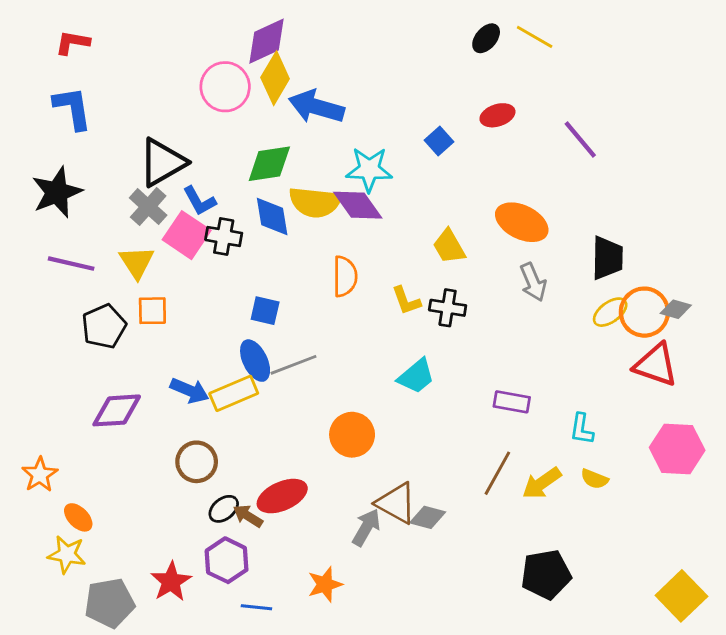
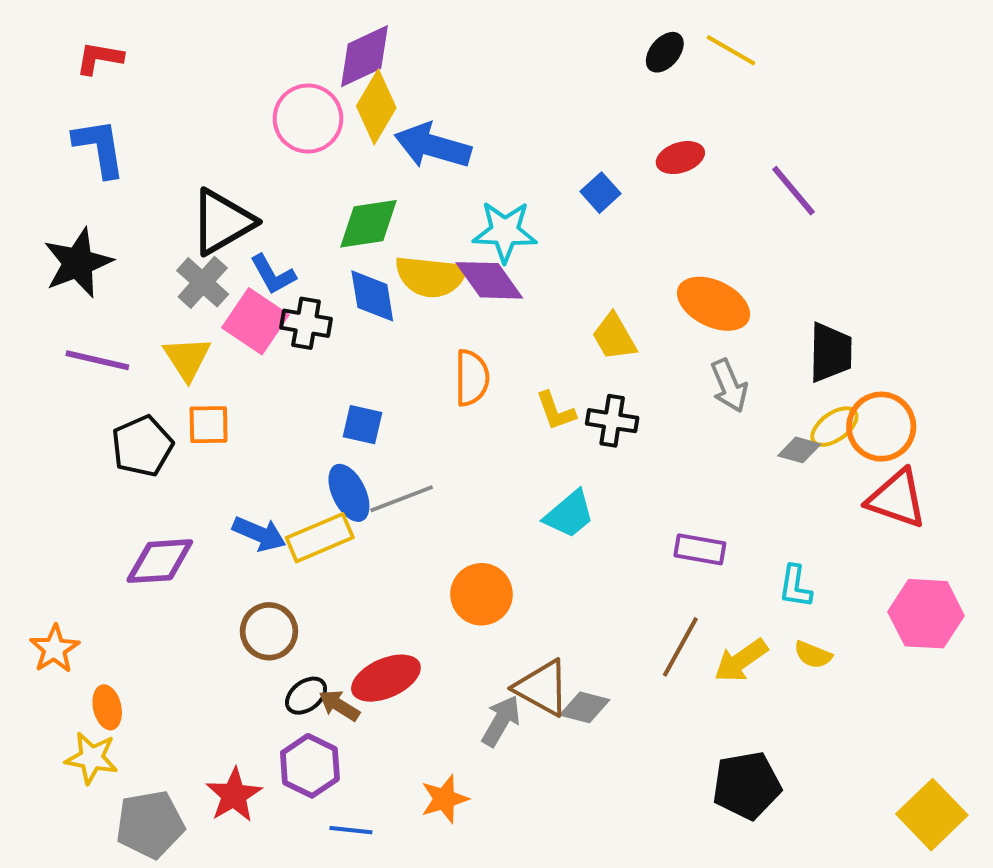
gray diamond: (676, 309) -> (799, 450), moved
orange ellipse: (78, 517) -> (107, 707), turned 32

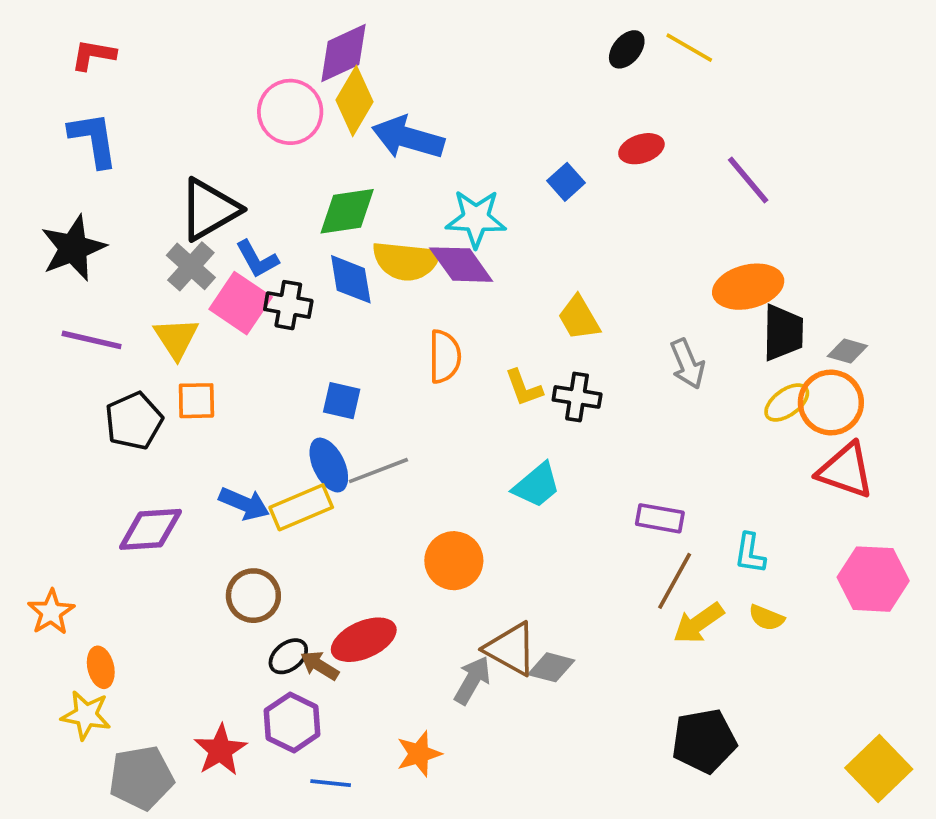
orange ellipse: (714, 304) -> (748, 287), moved, turned -40
gray diamond: (799, 450) -> (847, 351), moved
brown line: (680, 647) -> (675, 581), moved

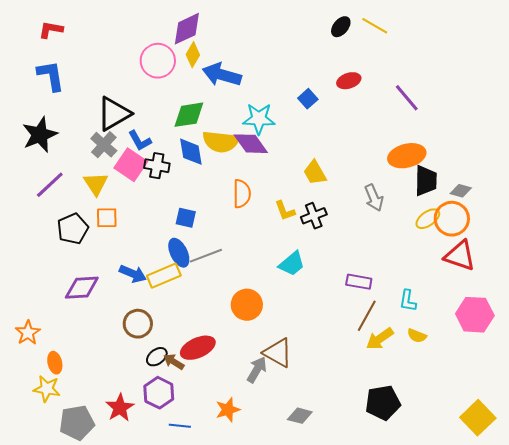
yellow diamond: (355, 101) -> (193, 55), size x0.7
purple line: (92, 340) -> (50, 185), turned -56
black cross: (577, 397) -> (314, 216), turned -30
gray diamond: (551, 667) -> (300, 416), moved

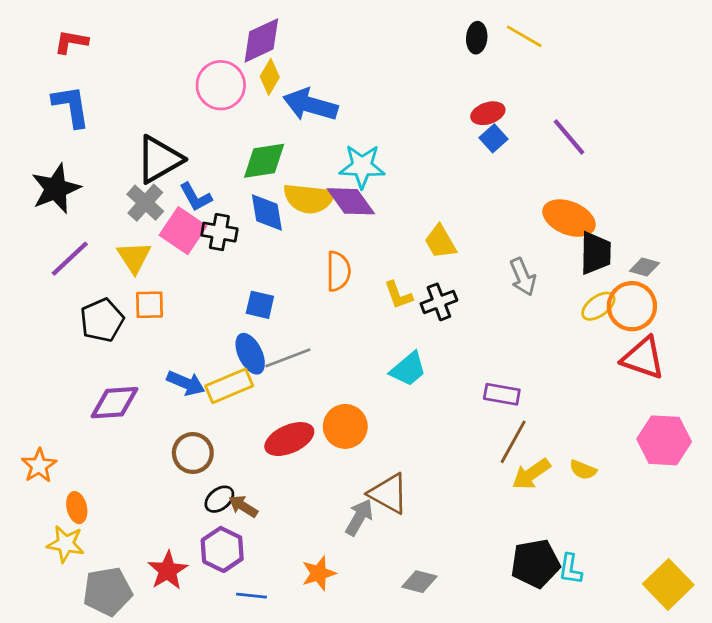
black ellipse: (341, 27) -> (477, 38), turned -35
blue square: (308, 99) -> (493, 138), moved
orange ellipse: (407, 156) -> (569, 218), turned 36
cyan L-shape: (408, 301) -> (570, 569), moved
red ellipse: (198, 348) -> (289, 439), moved

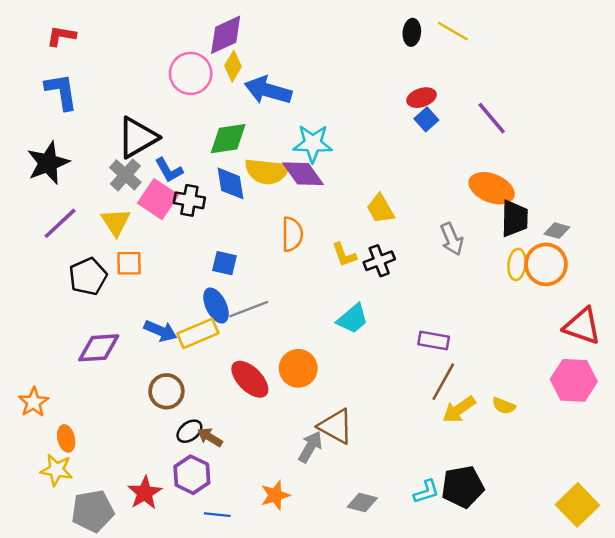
yellow ellipse: (598, 306) -> (517, 264), turned -48
red triangle: (643, 358) -> (582, 326), moved
red ellipse: (289, 439) -> (250, 379), turned 69
cyan L-shape: (570, 569) -> (426, 492), moved, turned -116

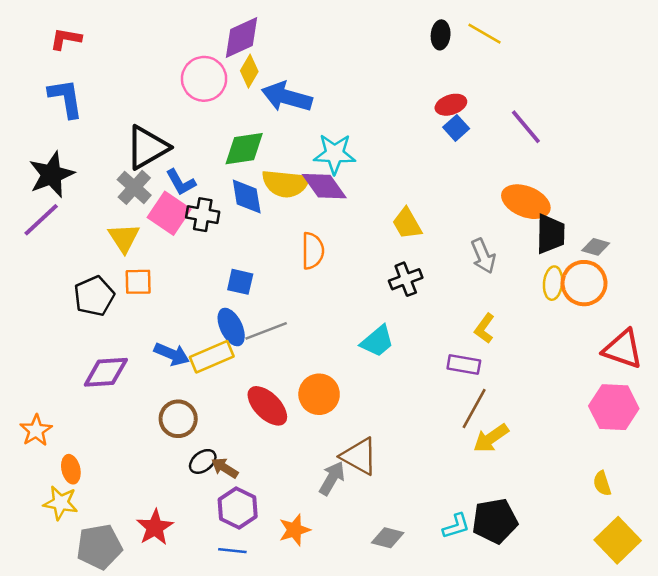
purple line: (60, 223) -> (41, 220), moved
yellow L-shape: (344, 255) -> (485, 328), moved, turned 56
yellow semicircle: (504, 406) -> (602, 483), moved, turned 50
purple hexagon: (192, 475) -> (238, 508), moved

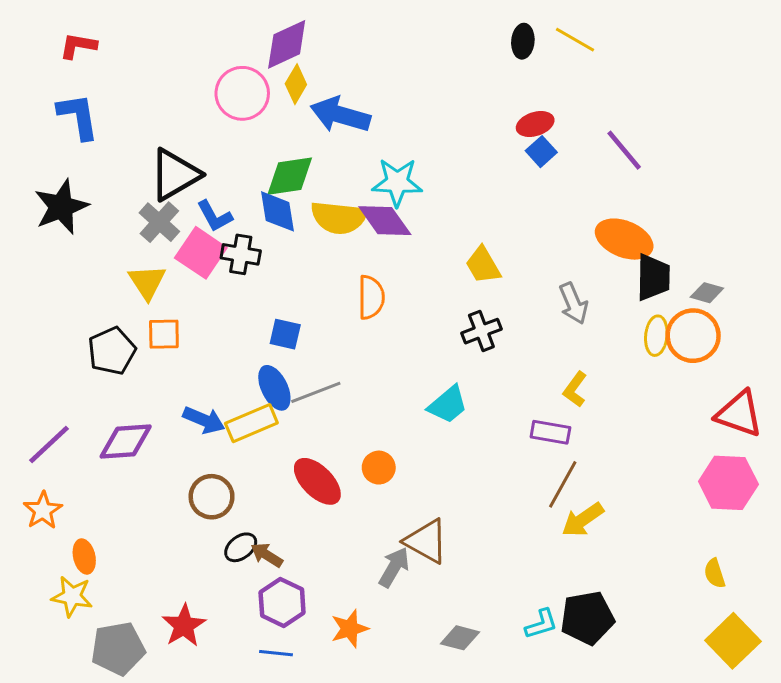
blue diamond: (247, 196) -> (277, 211), moved
purple line: (41, 220) -> (49, 445), moved
orange circle: (319, 394) -> (379, 468), size x0.7

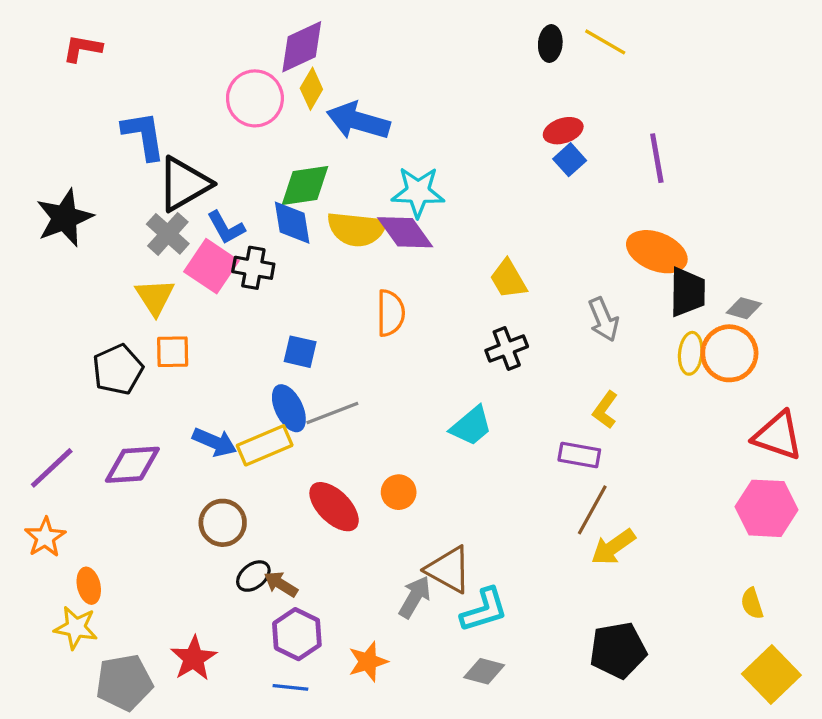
blue L-shape: (78, 116) -> (144, 136), moved
purple line: (624, 150) -> (657, 158), turned 30
cyan L-shape: (541, 624) -> (484, 610), moved, size x1.4

